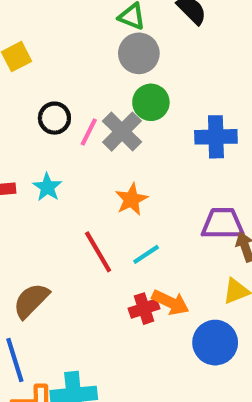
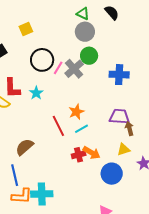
black circle: (54, 118) -> (42, 60), size x1.5
orange star: (131, 199) -> (76, 112), moved

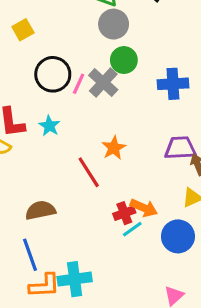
cyan line: (81, 129) -> (132, 229), moved
brown semicircle: (25, 147) -> (40, 210), turned 36

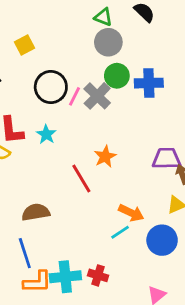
blue cross: (173, 84) -> (149, 83), moved
red cross: (124, 213) -> (98, 275), moved, turned 36

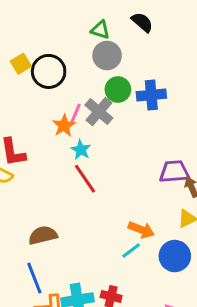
black circle: (51, 87) -> (49, 71), moved
cyan star: (46, 134) -> (81, 150), moved
orange star: (105, 157) -> (64, 126), moved
red line: (81, 178) -> (85, 179), moved

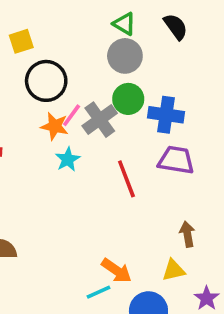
black circle: (49, 71) -> (46, 81), moved
orange star: (64, 126) -> (55, 126), turned 30
purple trapezoid: (174, 172) -> (176, 160), moved
red line: (85, 179) -> (126, 179), moved

